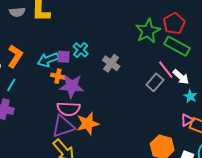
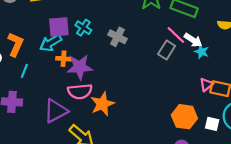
purple square: (64, 57) -> (59, 27), moved, size x1.5
cyan line: (11, 85) -> (24, 71), moved
cyan star: (190, 96) -> (202, 52), moved
purple triangle: (63, 126) -> (56, 111), moved

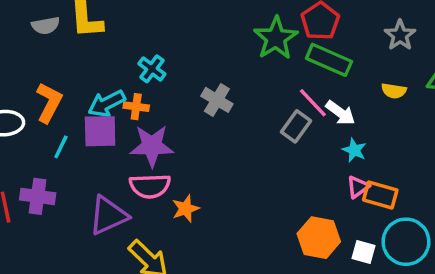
purple square: (59, 27) -> (100, 131), moved
cyan cross: (83, 28) -> (152, 69), moved
cyan star: (202, 52) -> (354, 150), moved
orange cross: (64, 59) -> (136, 107), moved
orange star: (102, 104) -> (186, 209), size x0.7

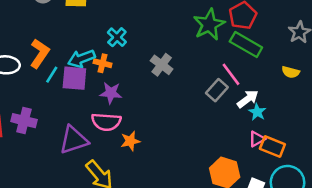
white arrow: (340, 113) -> (248, 99), moved, turned -80
purple star: (152, 146) -> (111, 93), size x0.7
cyan line: (61, 147) -> (52, 75), moved

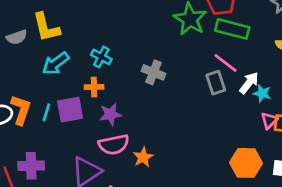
orange L-shape: (40, 53) -> (21, 110), moved
cyan arrow: (81, 59) -> (56, 63), moved
gray rectangle: (217, 90) -> (216, 83), turned -45

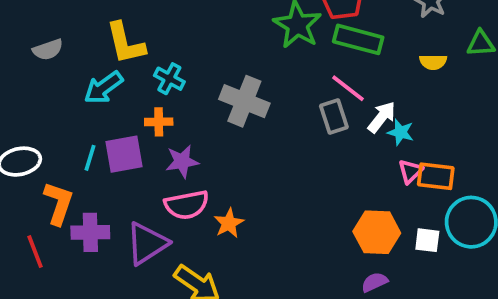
yellow L-shape: (46, 27) -> (125, 43), moved
gray cross: (154, 72) -> (244, 101), size x1.4
orange L-shape: (21, 110) -> (59, 203), moved
purple cross: (31, 166) -> (90, 232), moved

